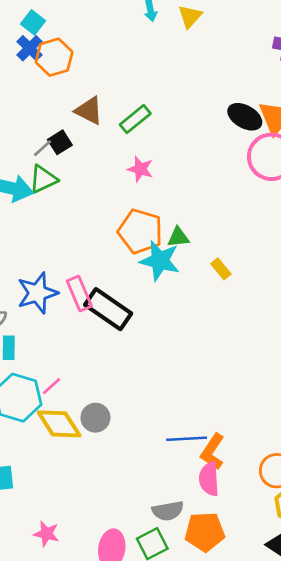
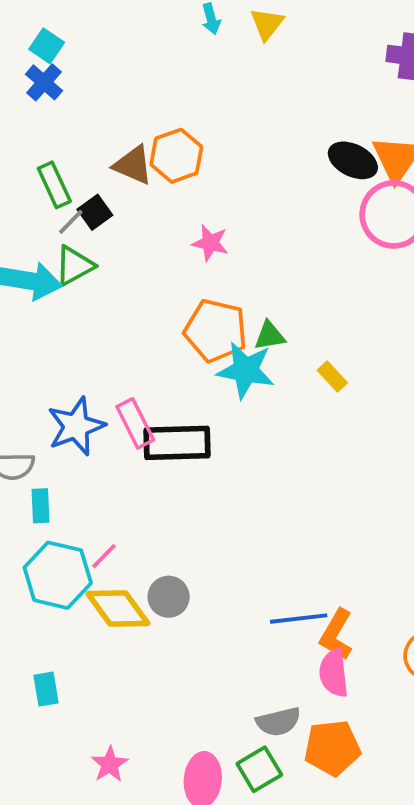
orange hexagon: (54, 57) -> (176, 156), moved
green rectangle: (135, 119) -> (54, 185), moved, turned -72
black rectangle: (108, 309) -> (177, 443), turned -33
pink star: (46, 534) -> (110, 764), turned 30

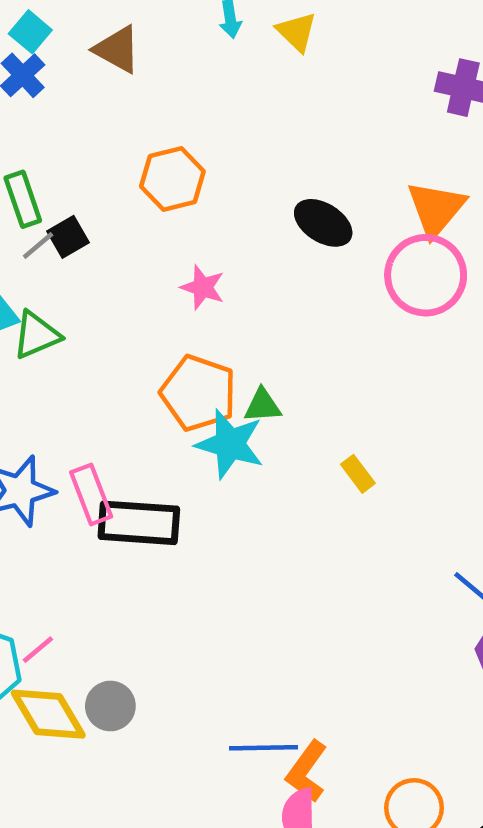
yellow triangle: (267, 24) -> (297, 32), turned -30
black ellipse: (353, 160) -> (323, 223), moved
brown triangle: (133, 165) -> (117, 49), moved
green triangle: (74, 266) -> (36, 335), moved
yellow rectangle: (332, 376) -> (358, 474), moved

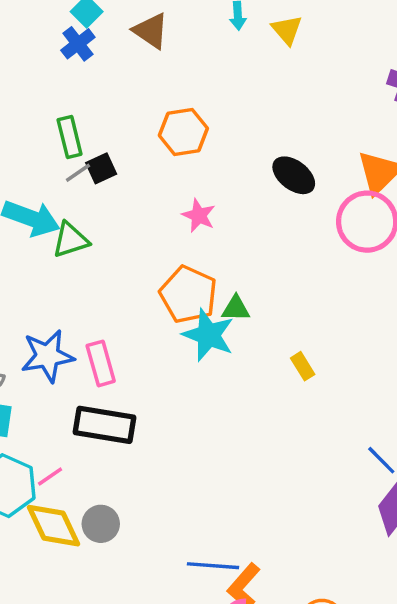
black rectangle: (139, 523) -> (105, 425), moved

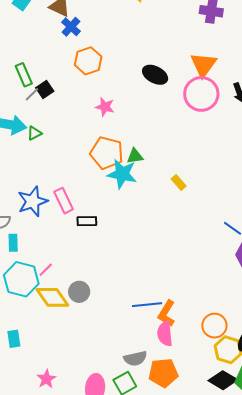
blue cross: (78, 44) -> (71, 27), moved
green triangle: (71, 240) -> (34, 133), size x0.7
black rectangle: (105, 425) -> (87, 221), moved, size x0.6

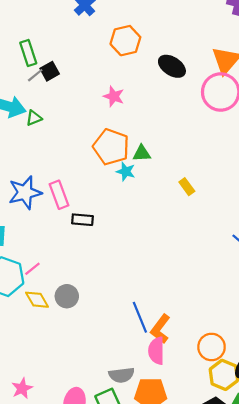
orange hexagon: (88, 61) -> (125, 41), moved
cyan star: (122, 174) -> (126, 172), size x0.6
yellow diamond: (52, 297) -> (37, 300), size x0.7
blue line: (147, 305) -> (140, 317), turned 68

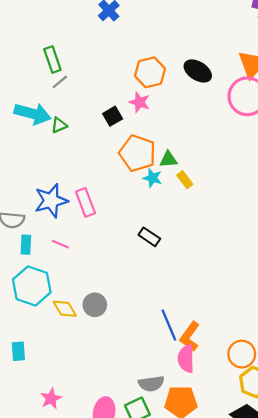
orange hexagon: (125, 41) -> (150, 72), moved
black square: (50, 71) -> (113, 116), moved
yellow rectangle: (187, 187) -> (185, 180), moved
black rectangle: (82, 220) -> (149, 237), moved, turned 30
pink line: (32, 269) -> (60, 244), moved, turned 63

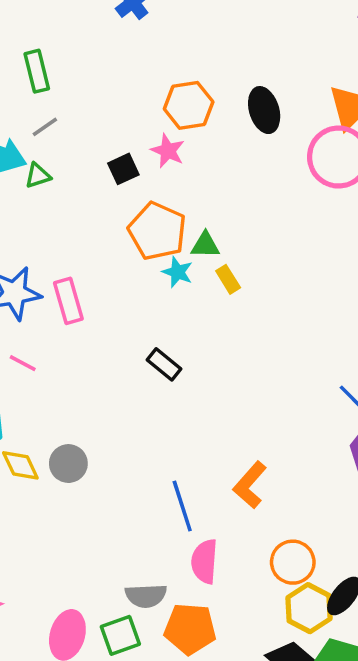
black ellipse: (198, 71) -> (264, 110), turned 36
gray line: (60, 82) -> (45, 127), moved
orange L-shape: (190, 336) -> (250, 485), moved

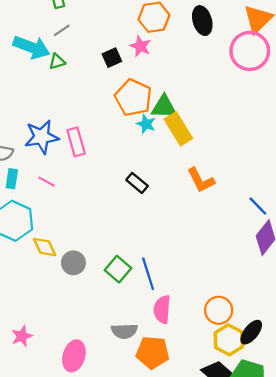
green triangle: (205, 245) -> (164, 107), size x1.4
yellow rectangle: (228, 279) -> (178, 129), size x1.8
gray circle: (68, 464) -> (73, 263), moved
orange L-shape: (250, 485) -> (201, 180), moved, turned -68
green square: (120, 635) -> (118, 269), moved, turned -30

